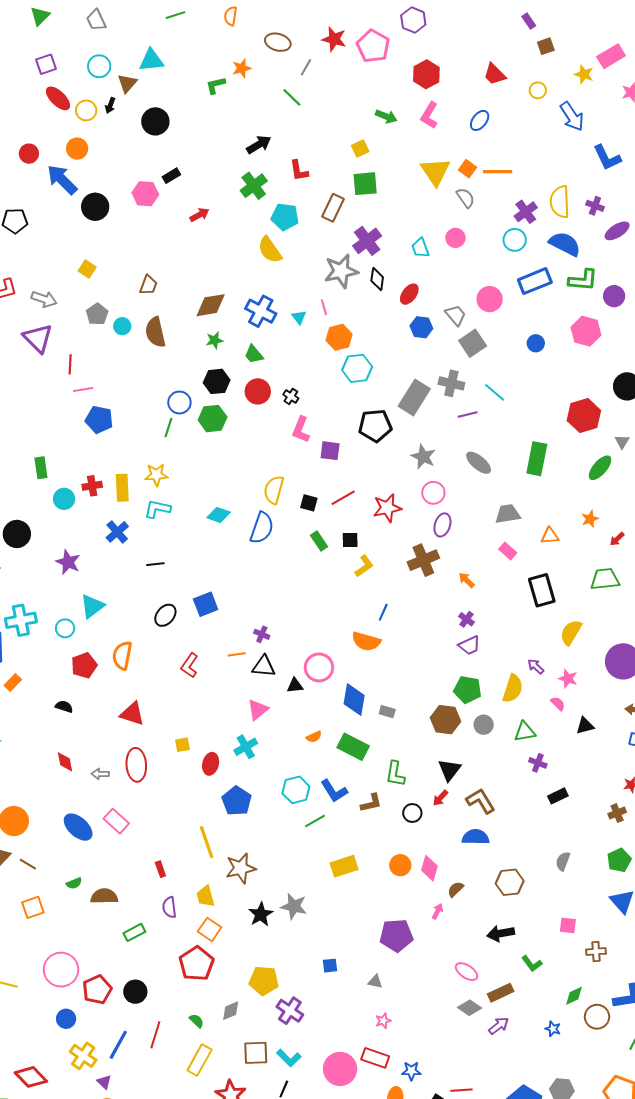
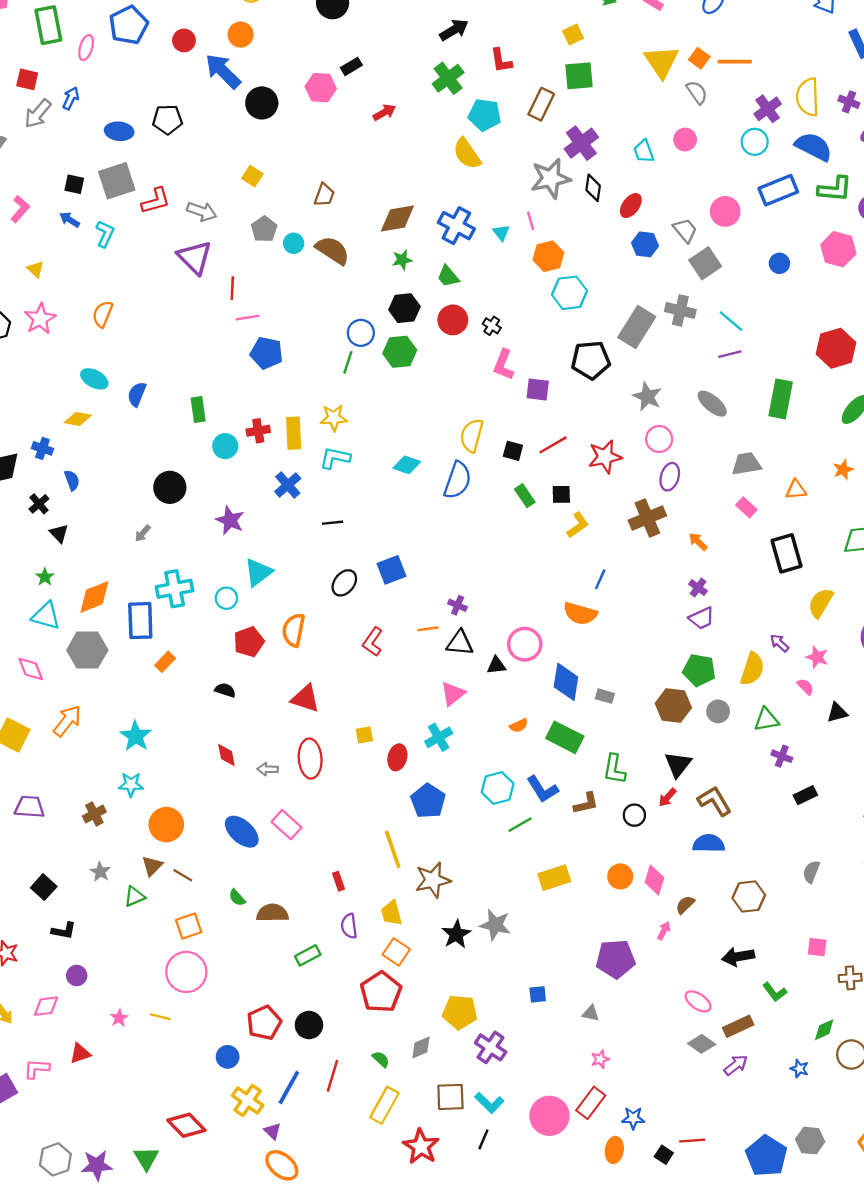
brown semicircle: (155, 332) -> (333, 250), turned 136
purple line: (468, 415) -> (730, 354), moved
green semicircle: (74, 883) -> (237, 898), turned 70
pink circle: (61, 970) -> (186, 972), moved
red rectangle: (375, 1058) -> (591, 1103), turned -72

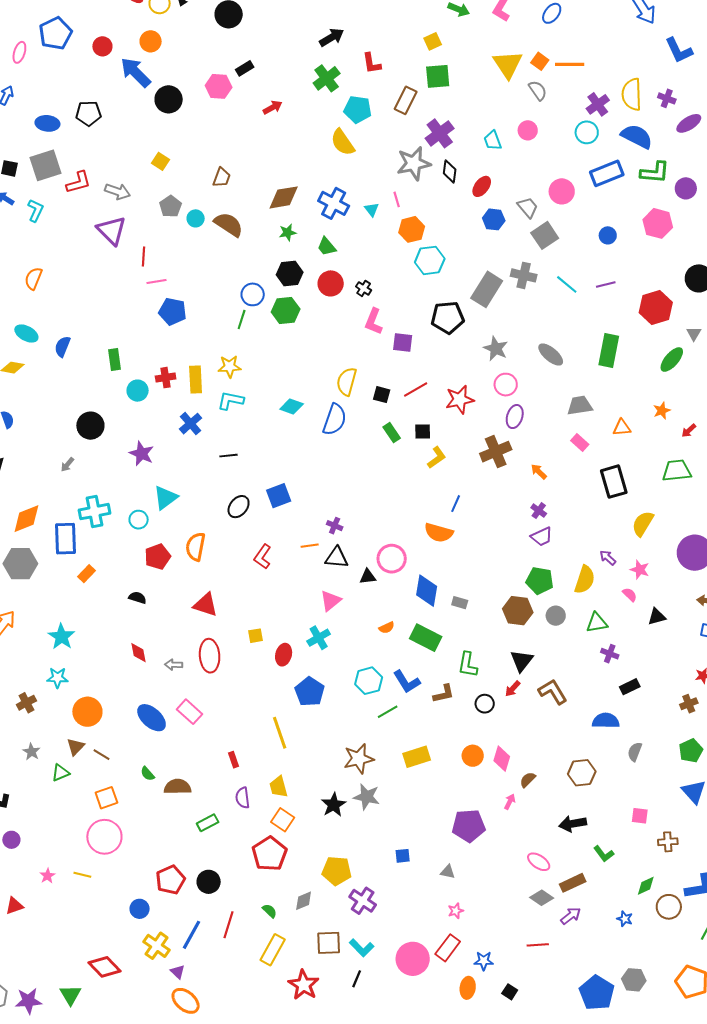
purple line: (730, 354) -> (606, 284), moved
blue semicircle: (709, 843) -> (606, 721), moved
brown star: (433, 880) -> (359, 759), moved
red line: (692, 1141) -> (538, 945), moved

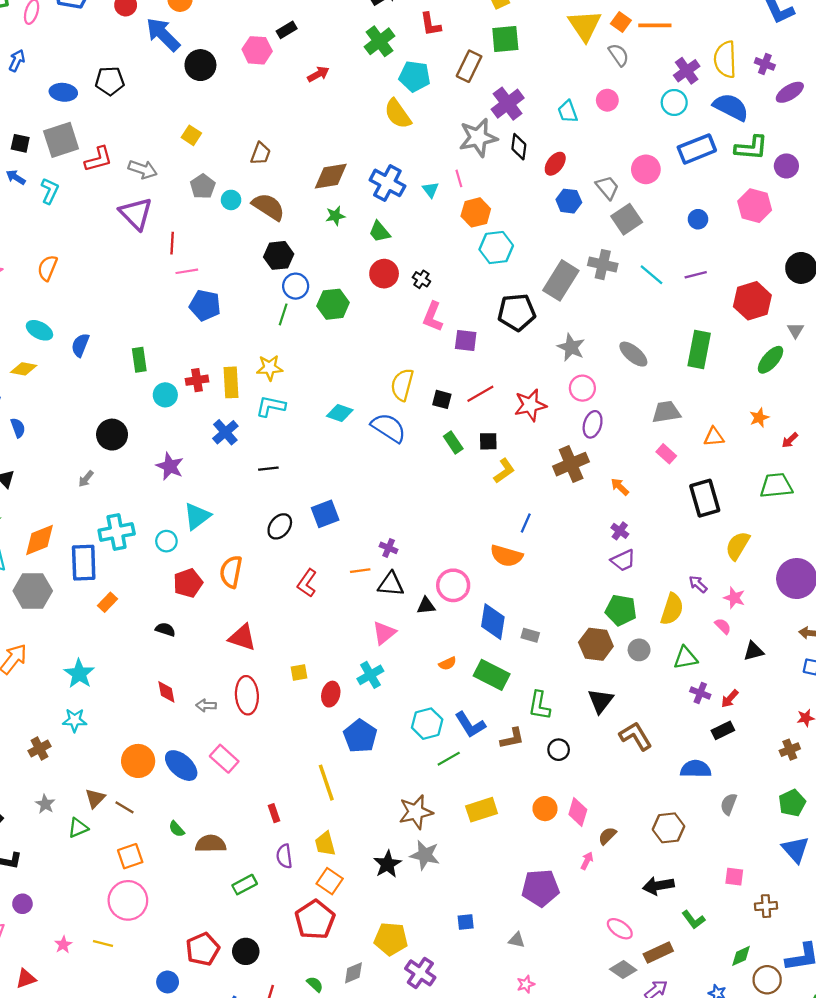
black hexagon: (290, 273) -> (279, 255), moved
blue semicircle: (335, 420) -> (389, 428), turned -76
red arrow: (513, 689) -> (730, 699), moved
orange circle: (87, 712) -> (138, 761), moved

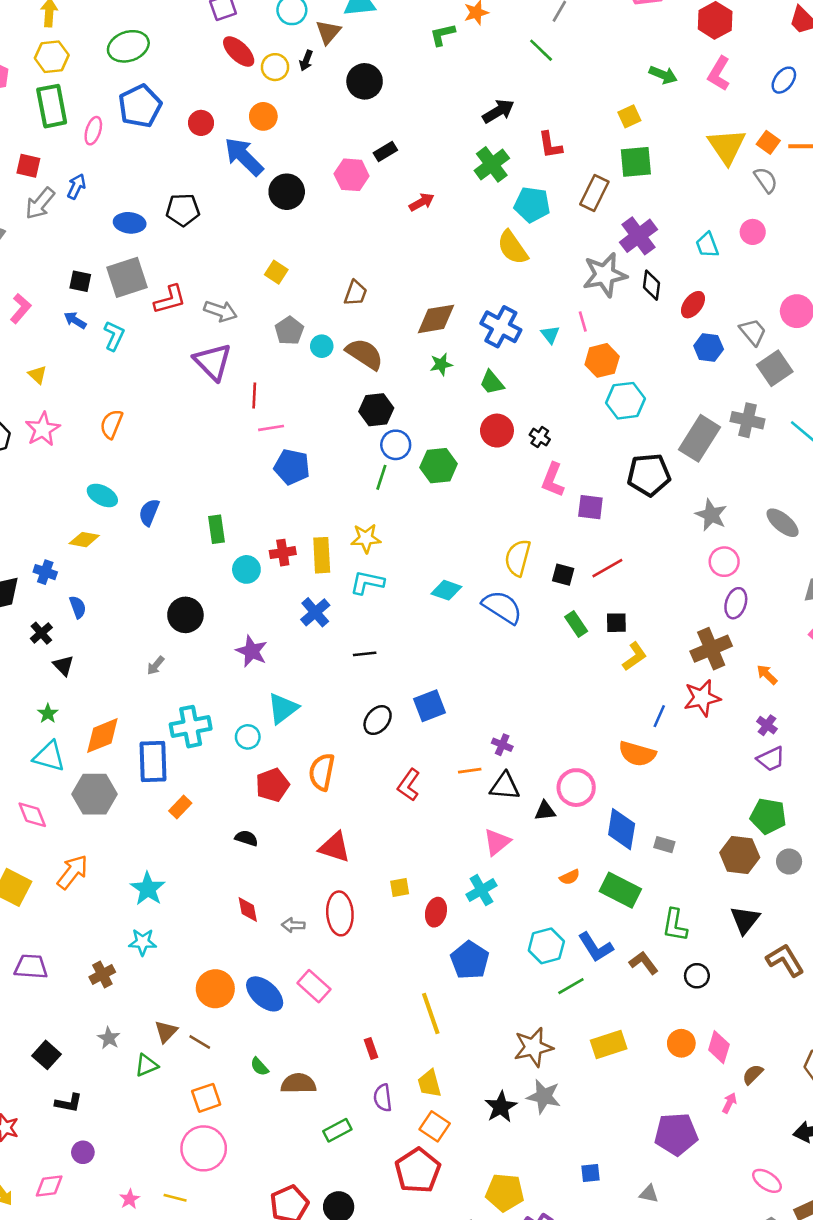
red star: (530, 405) -> (702, 698), moved
brown L-shape: (512, 738) -> (644, 963), turned -115

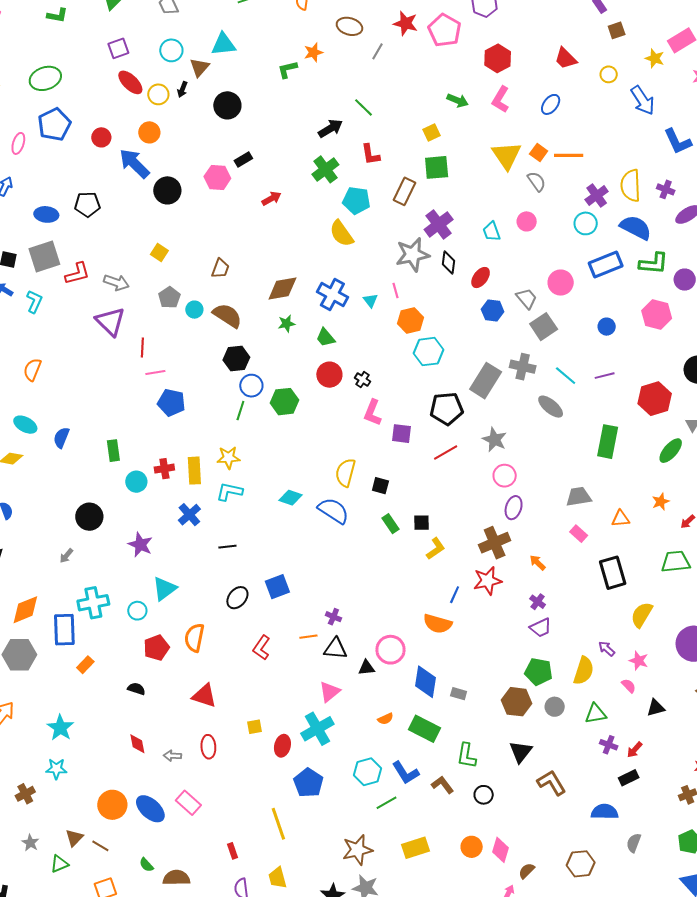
green line: (541, 50) -> (363, 107), moved
gray ellipse: (783, 523) -> (551, 407), moved
red line: (607, 568) -> (446, 453), moved
cyan cross: (481, 890) -> (317, 729), size x1.4
red ellipse: (340, 913) -> (208, 747), size x0.7

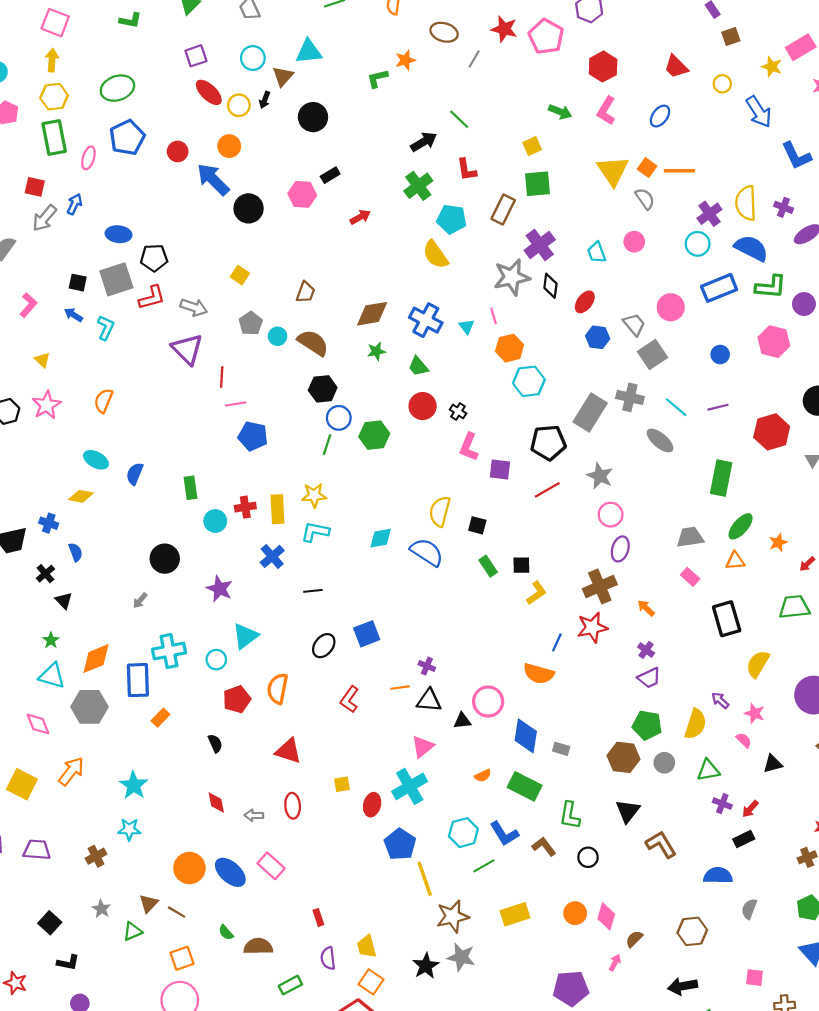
black pentagon: (87, 204) -> (154, 258), moved
green ellipse: (671, 451) -> (741, 526), moved
cyan diamond: (290, 498) -> (381, 538), turned -30
black semicircle: (136, 689) -> (215, 743), turned 48
yellow line: (278, 824) -> (425, 879), moved

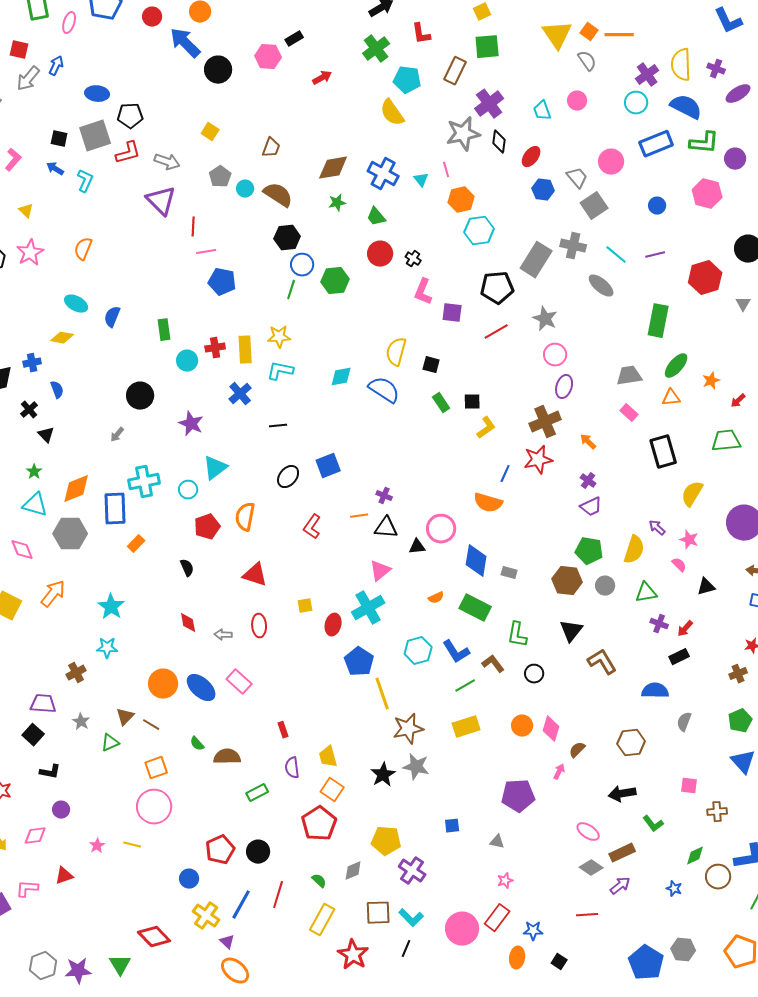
blue cross: (49, 523) -> (32, 363), turned -30
purple trapezoid: (37, 850) -> (43, 704), moved
green line: (484, 866) -> (465, 686), moved

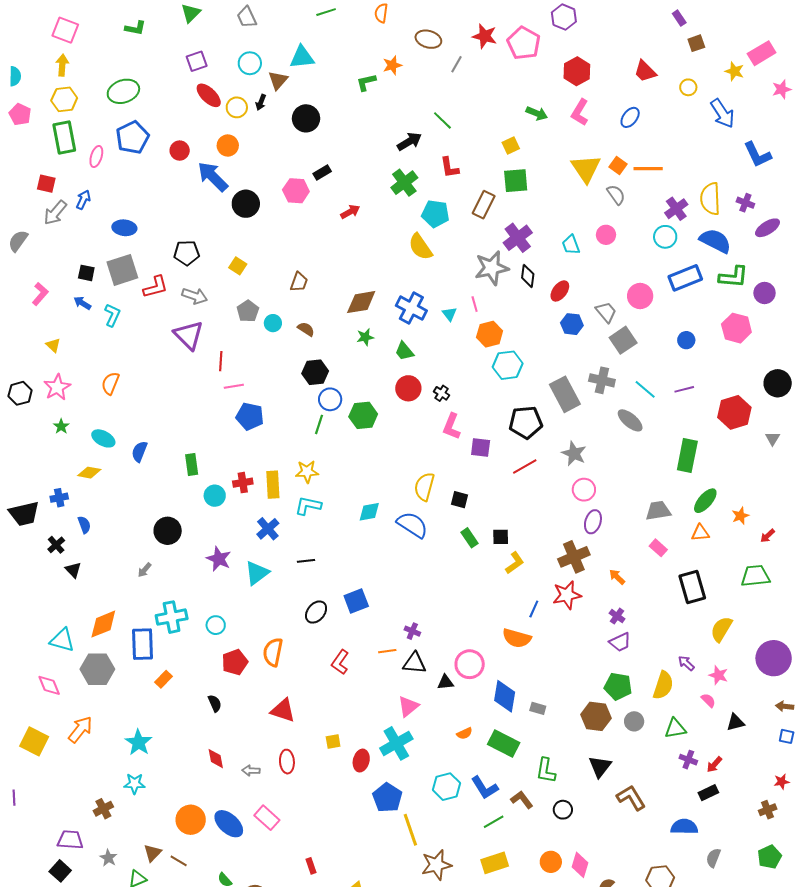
black pentagon: (130, 116) -> (187, 253), moved
brown semicircle: (278, 195) -> (306, 329), size x0.6
gray rectangle: (536, 260) -> (565, 394), turned -60
cyan triangle: (215, 468) -> (257, 573), moved
green star: (34, 472) -> (61, 426), moved

